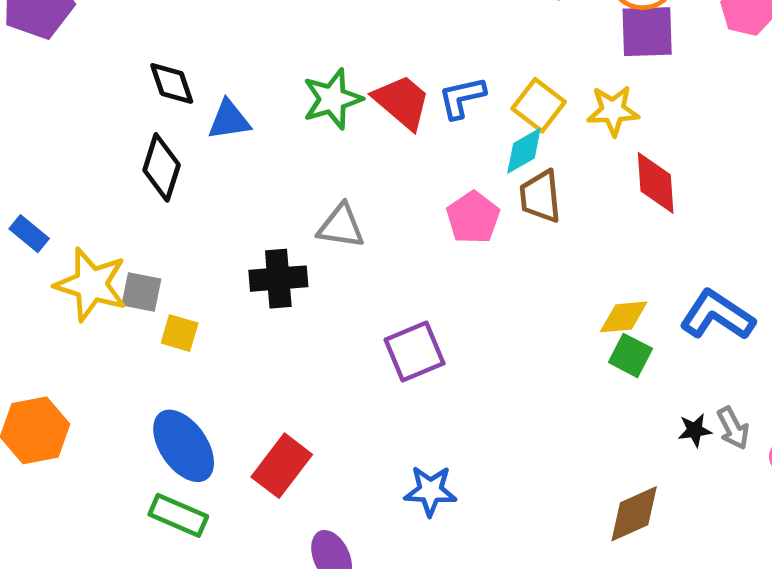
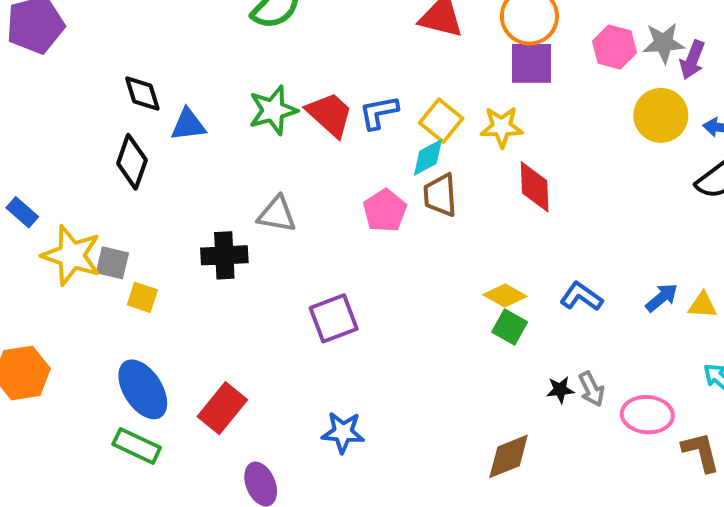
blue L-shape: (717, 315) -> (581, 297), size x0.7
yellow diamond: (624, 317) -> (505, 296), turned 33

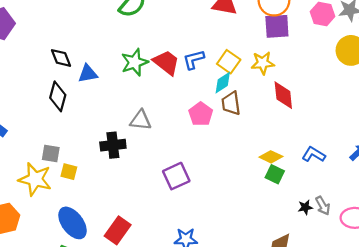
yellow star: (72, 255) -> (35, 179), moved

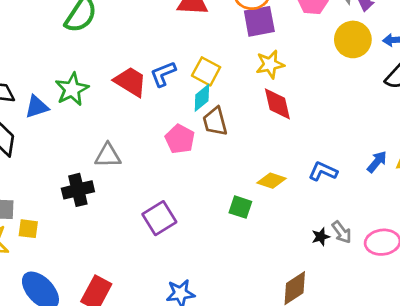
green star: (135, 62) -> (72, 89), moved
yellow star: (263, 63) -> (270, 64), moved
green square: (275, 174) -> (240, 207), moved

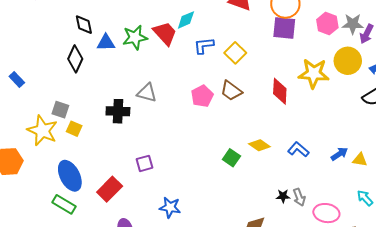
yellow star: (270, 64) -> (314, 73), moved, size x1.4
red trapezoid: (130, 82) -> (165, 33), moved
cyan diamond: (202, 98) -> (186, 20), moved
brown trapezoid: (215, 122) -> (231, 91), turned -55
purple square: (159, 218) -> (144, 163), moved, size x0.7

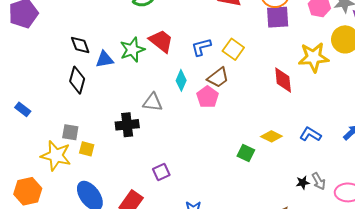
cyan diamond: (186, 20) -> (181, 80), moved, turned -35
brown trapezoid: (231, 91) -> (218, 78), moved, turned -65

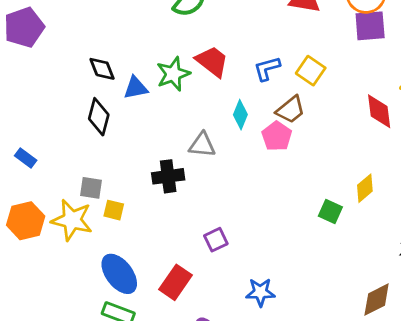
yellow diamond: (271, 136) -> (365, 188), turned -65
orange hexagon: (28, 191) -> (26, 221), moved

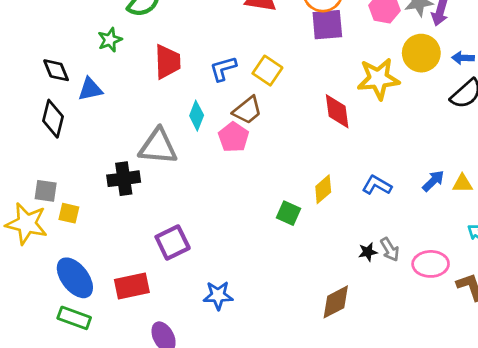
red trapezoid: (212, 61) -> (168, 62), turned 51
green star: (173, 74) -> (110, 40), moved, size x0.7
gray triangle: (202, 145) -> (158, 147), size x1.4
purple square: (216, 240) -> (173, 242), size x1.4
red rectangle: (175, 282) -> (132, 286), turned 44

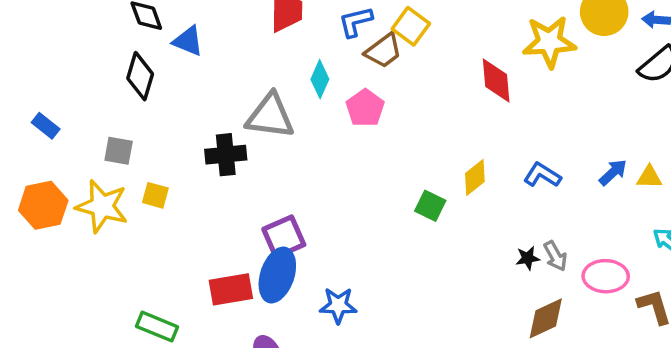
blue triangle: (90, 89) -> (188, 41), turned 32
brown trapezoid: (247, 110) -> (383, 51), moved
gray square: (46, 191) -> (119, 151), moved
blue ellipse: (75, 278) -> (277, 275), moved, turned 54
brown diamond: (336, 302) -> (546, 318), moved

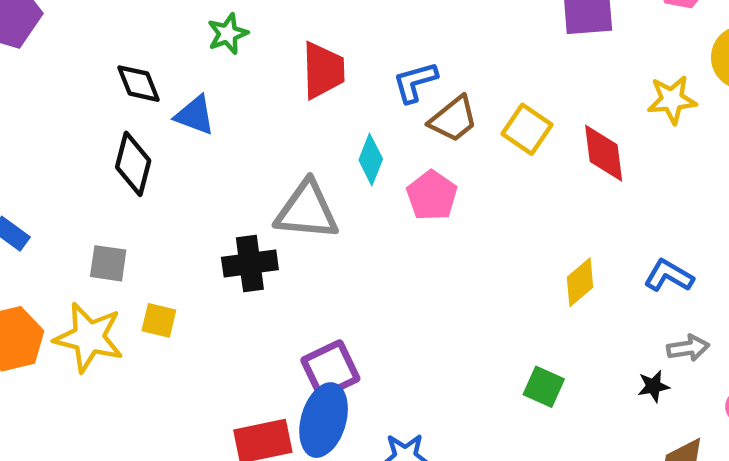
yellow square: (411, 26) -> (527, 129), moved
yellow star: (549, 42) -> (672, 100), size x0.7
green square: (430, 206) -> (544, 387), moved
gray arrow: (555, 256) -> (688, 348), moved, turned -68

